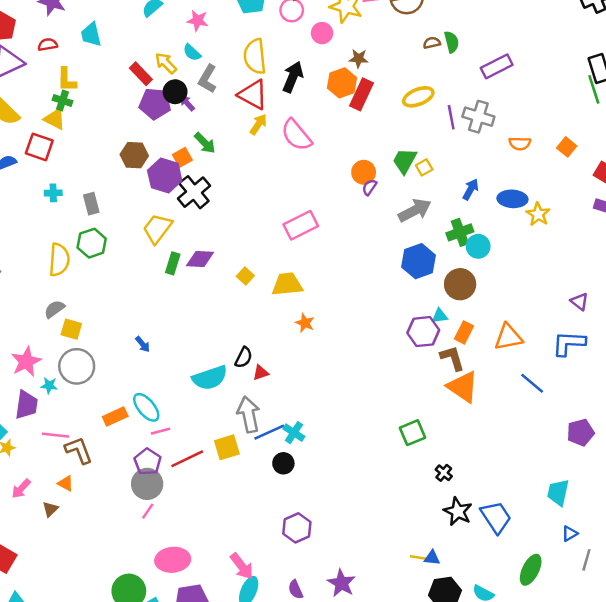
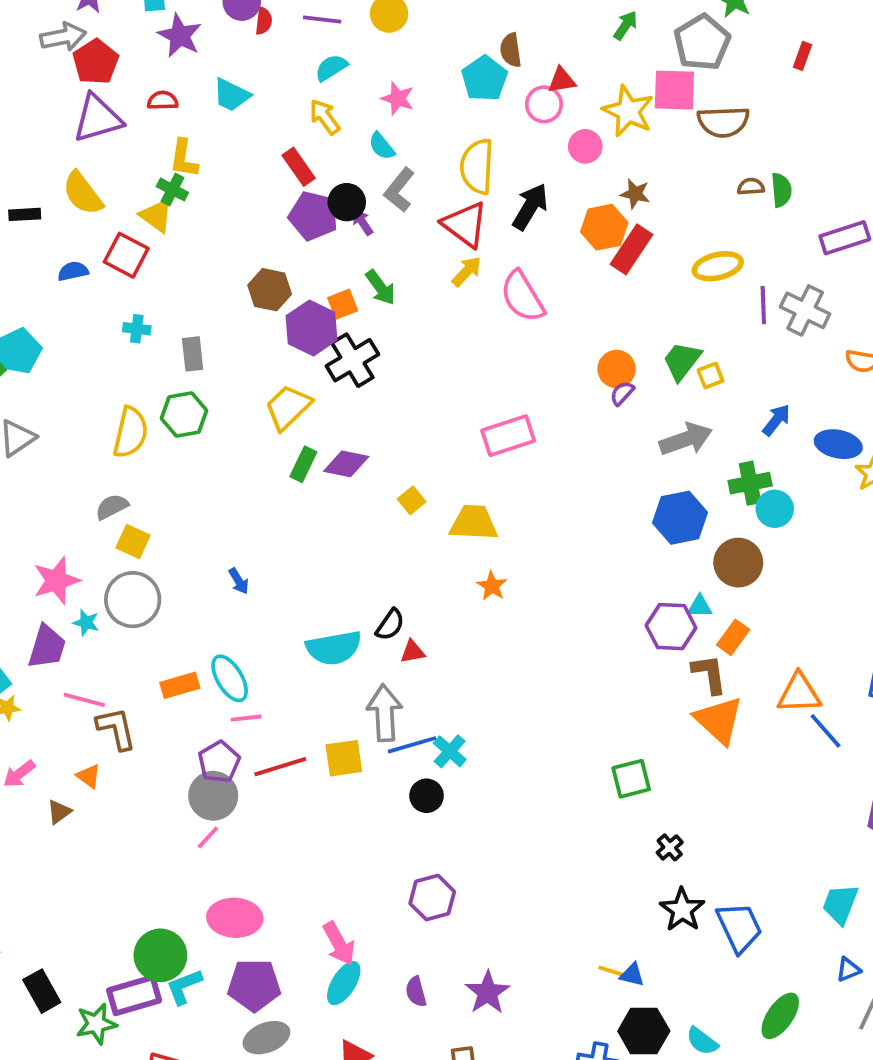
cyan trapezoid: (91, 34) -> (231, 95), turned -60
yellow arrow: (166, 63) -> (325, 117), moved
orange triangle: (508, 337) -> (799, 693), moved

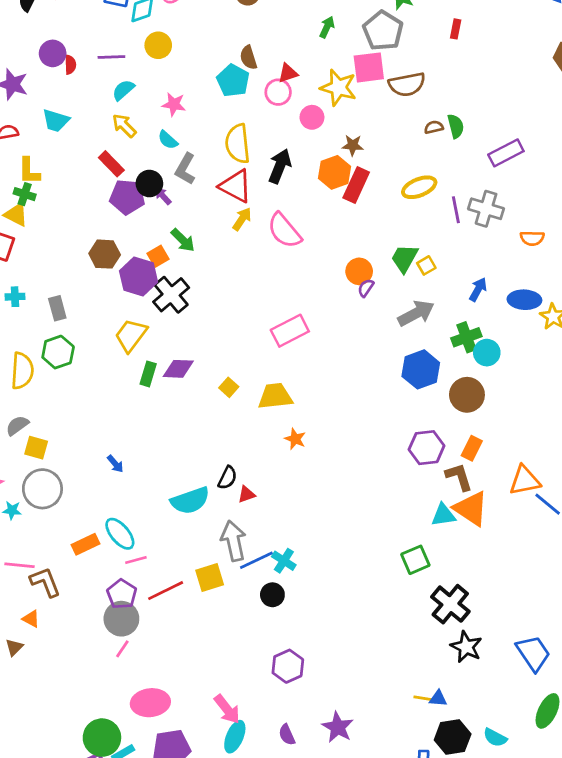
cyan triangle: (700, 606) -> (443, 515), moved, size x1.4
black cross: (670, 847) -> (450, 604), size x2.0
blue trapezoid: (739, 927) -> (533, 653), moved

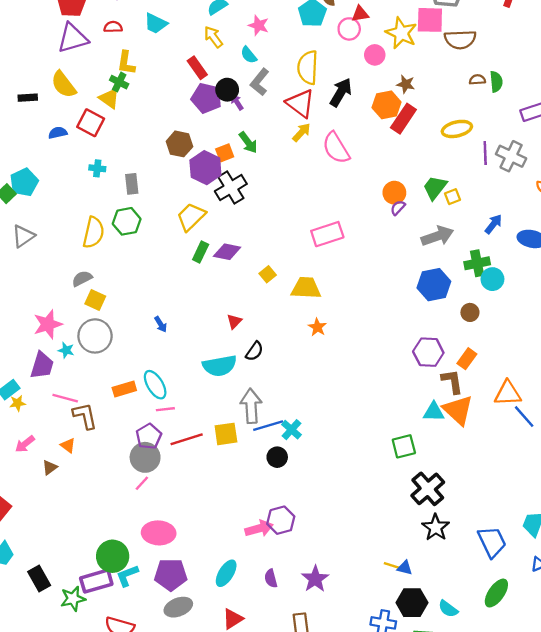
brown circle: (467, 395) -> (470, 312), size x0.6
red triangle: (246, 494) -> (234, 321), moved, turned -35
pink arrow: (227, 709) -> (259, 528), moved, turned -76

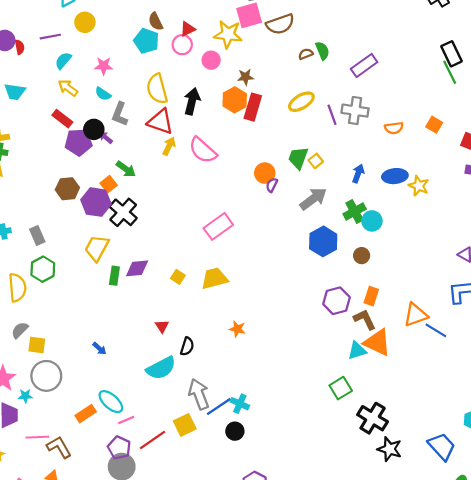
orange star: (317, 327) -> (237, 329), moved

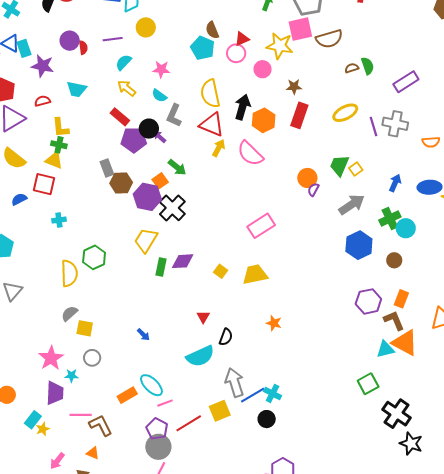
orange hexagon: (235, 100) -> (264, 120), moved
gray rectangle: (37, 236) -> (107, 168), moved
gray circle: (46, 376) -> (92, 358), size x0.6

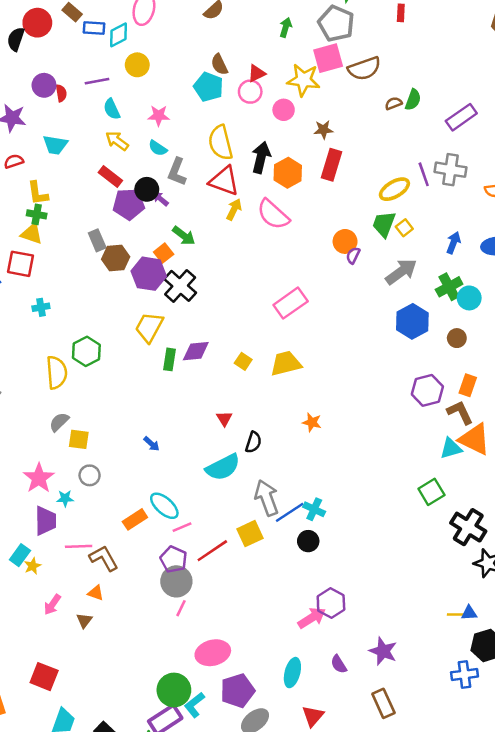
cyan semicircle: (124, 62) -> (112, 109), turned -66
green semicircle: (368, 66) -> (413, 100), turned 42
yellow ellipse: (345, 113) -> (394, 189), moved

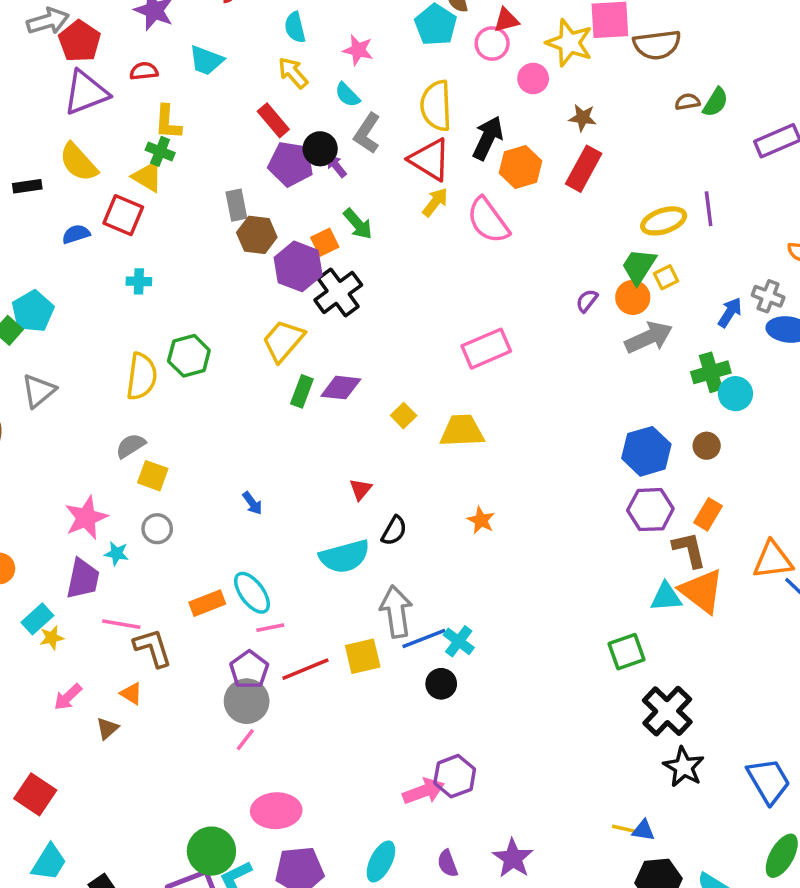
gray cross: (450, 170) -> (768, 296), moved, size x0.7
orange circle: (345, 241) -> (633, 297), moved
blue hexagon: (412, 321) -> (646, 451), moved

